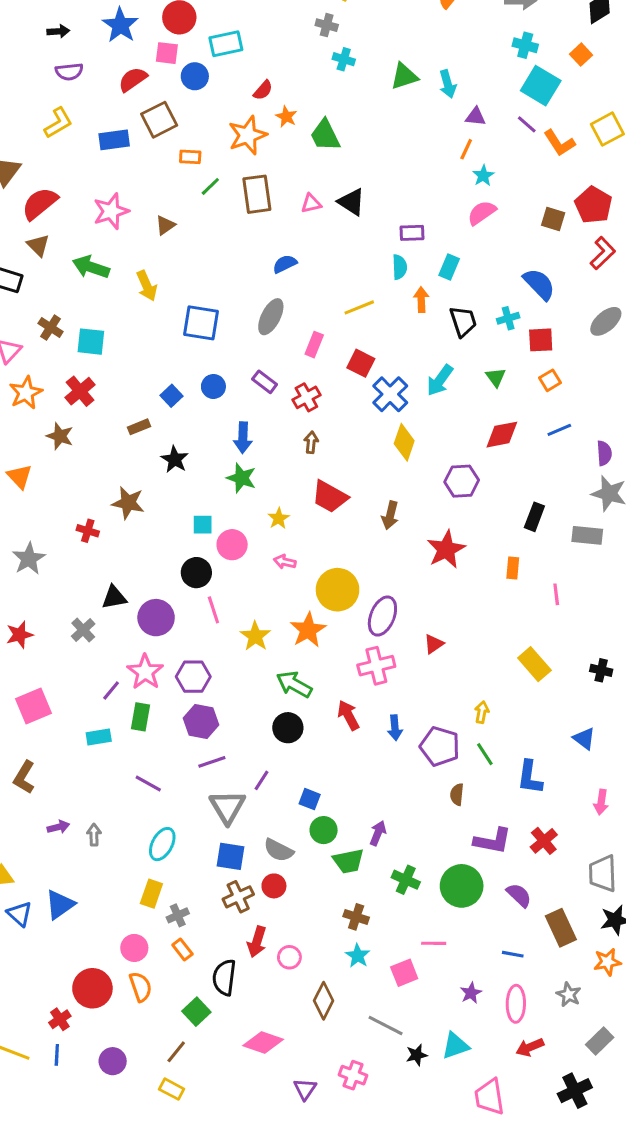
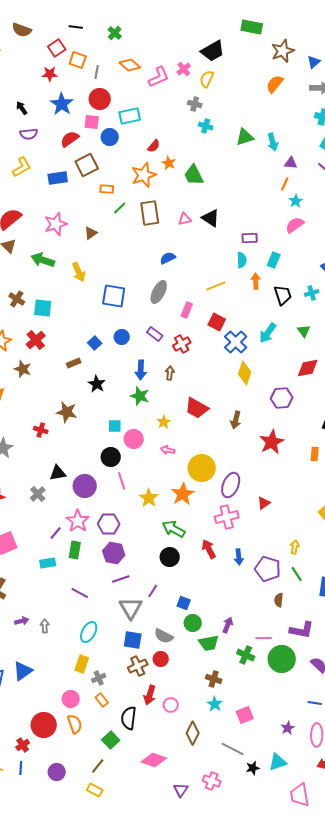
black arrow: (58, 31) -> (22, 108), turned -120
brown arrow: (311, 442) -> (170, 373), moved
pink line: (434, 943) -> (264, 638), moved

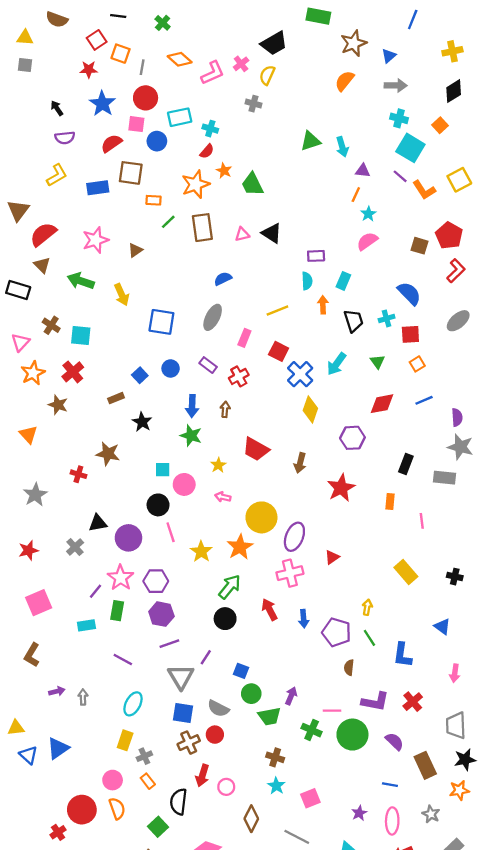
cyan cross: (206, 126) -> (210, 129), moved
brown square: (87, 165) -> (131, 173), turned 35
green arrow: (174, 529) -> (230, 587), turned 100

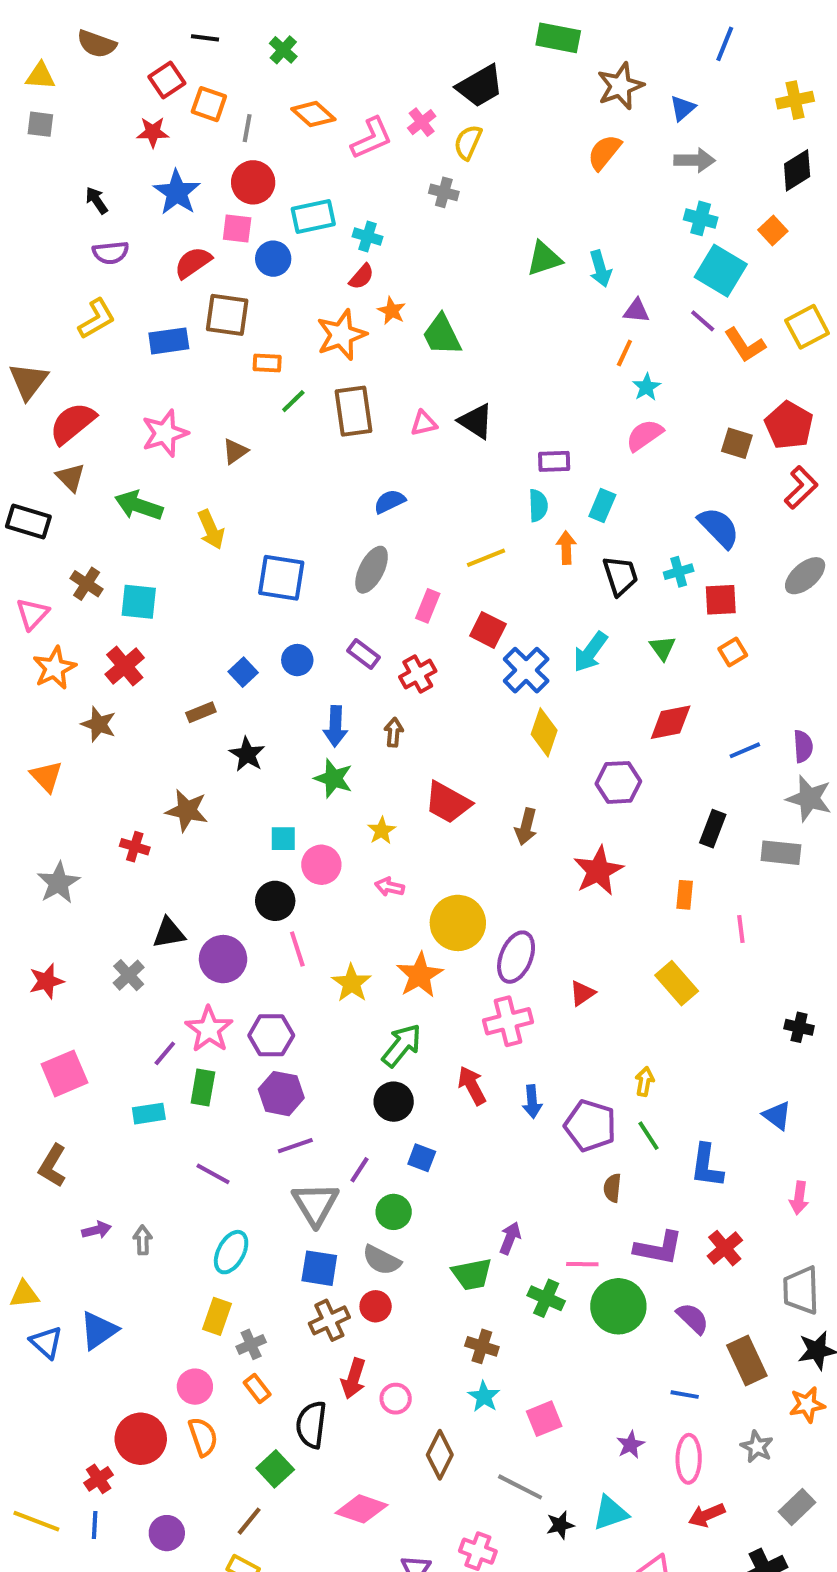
blue line: (424, 400) -> (745, 750), moved
yellow rectangle: (406, 572) -> (677, 983), moved
blue square: (241, 671) -> (422, 1158), moved
green circle: (251, 694) -> (394, 1212), moved

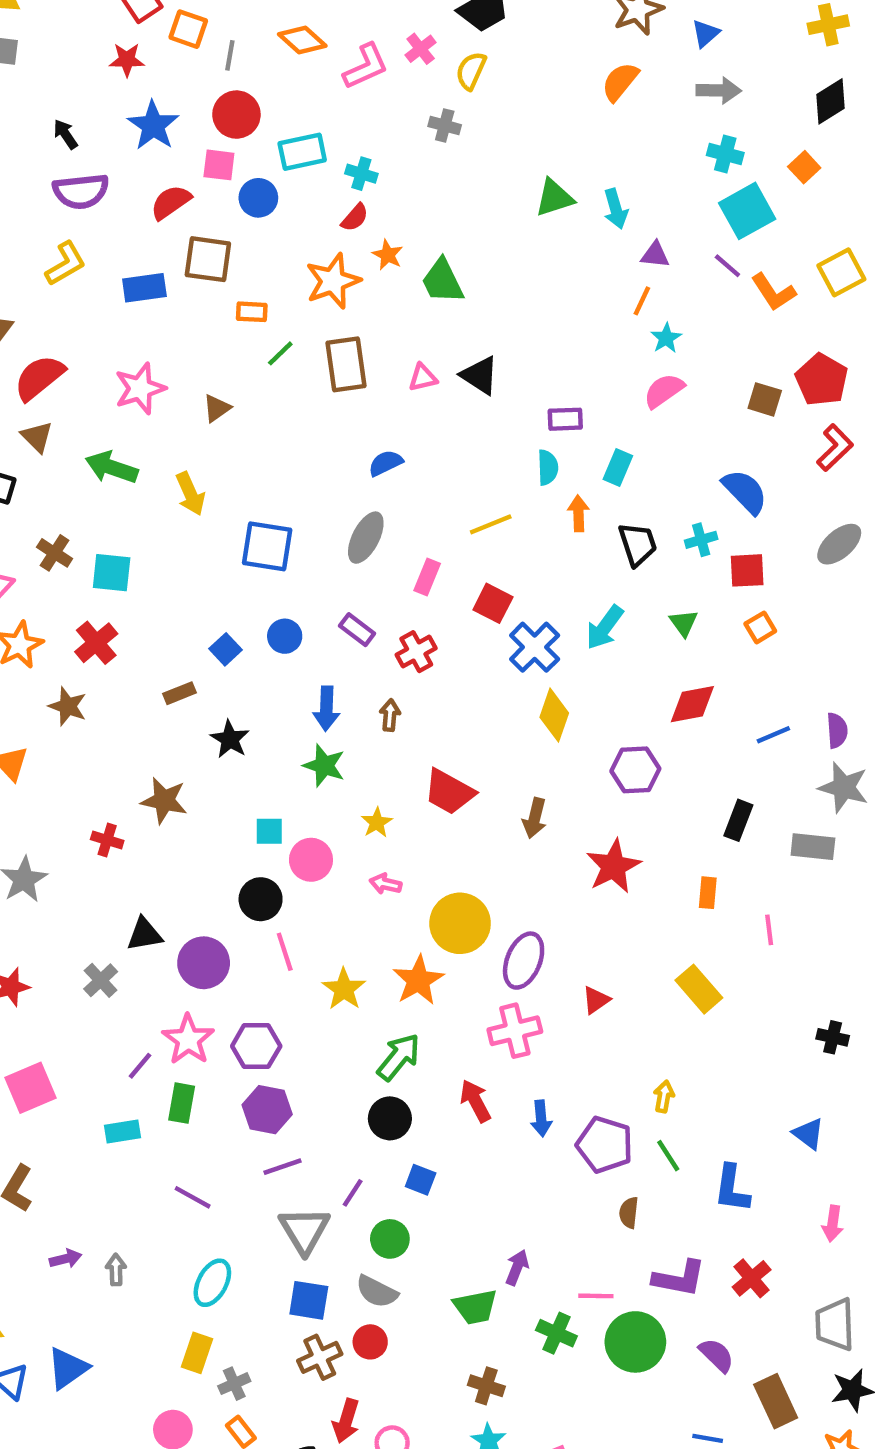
purple semicircle: (111, 253) -> (81, 191), size x1.4
cyan square: (721, 271) -> (747, 211), turned 30

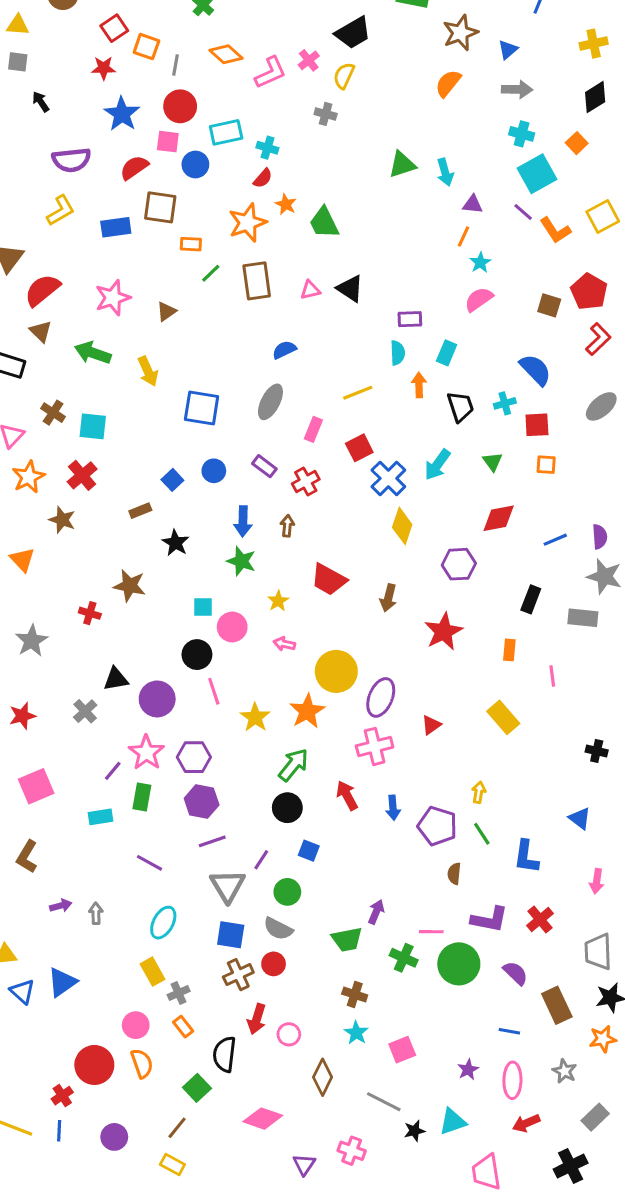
black arrow: (66, 134) -> (41, 102), moved
red square: (493, 603) -> (359, 448), turned 36
orange square: (760, 627) -> (546, 465), turned 35
yellow rectangle: (197, 1353) -> (153, 972), turned -48

